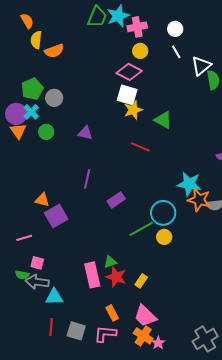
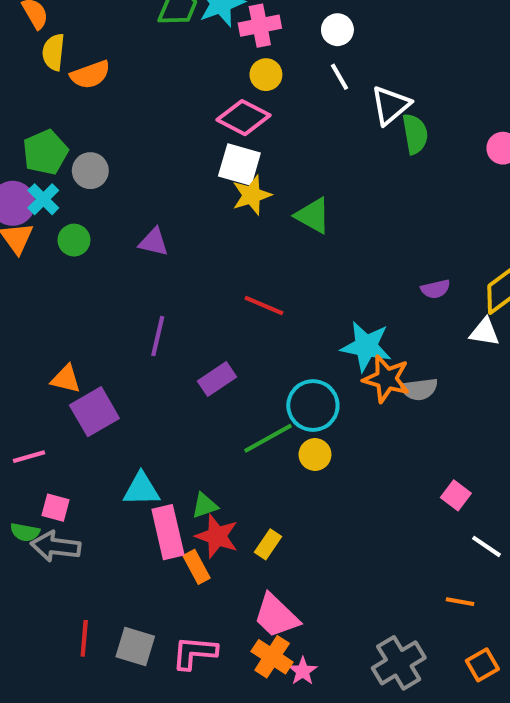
red line: (140, 147) -> (264, 305), moved
cyan triangle: (54, 297) -> (141, 489), moved
orange rectangle: (112, 313) -> (197, 567), moved

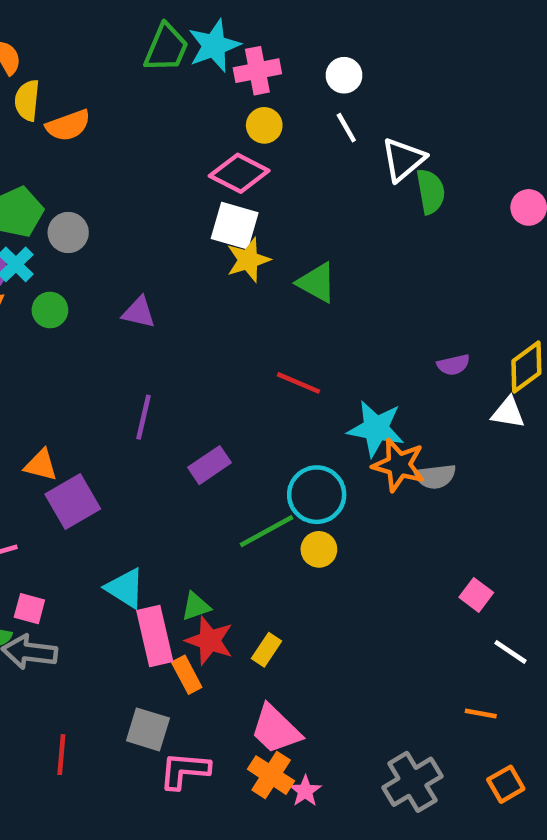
red line: (264, 305) -> (298, 383), moved
cyan triangle: (141, 489) -> (125, 588), turned 33
gray square: (135, 647) -> (148, 729), moved

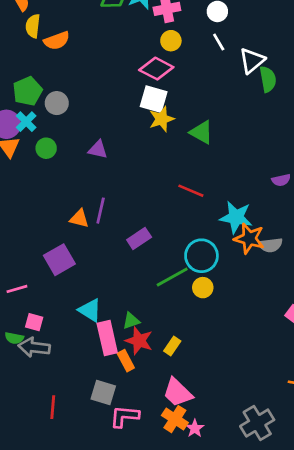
orange triangle: (41, 465) -> (79, 219), moved

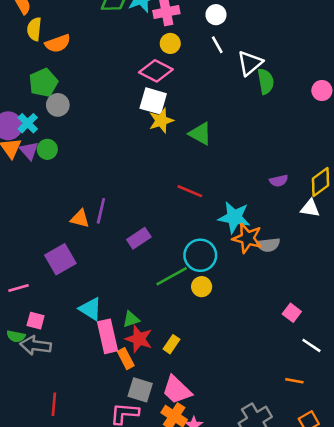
green pentagon: (28, 91) -> (43, 83), moved
purple triangle: (98, 150) -> (29, 151), moved, turned 36
gray square: (103, 392) -> (140, 390), moved

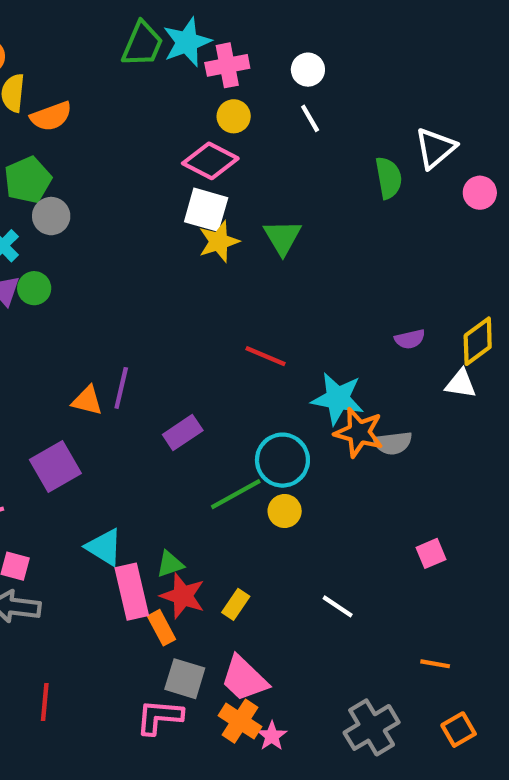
white triangle: (250, 63) -> (435, 148), moved
green triangle: (200, 134) -> (282, 237), moved, turned 30
pink square: (292, 313) -> (431, 553), turned 30
white line: (311, 345) -> (338, 606), moved

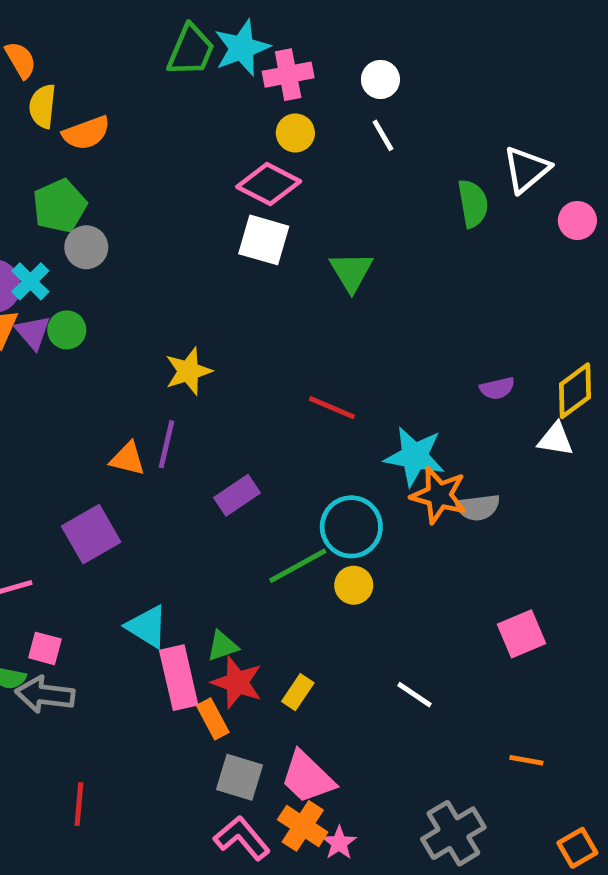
yellow star: (219, 241) -> (188, 371), moved
pink square: (431, 553) -> (521, 634), size x1.4
pink L-shape: (159, 717) -> (242, 838), moved, turned 45
orange square: (459, 730) -> (577, 848), moved

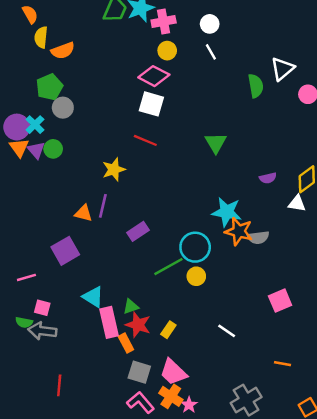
green triangle: (351, 272) -> (216, 143), moved
red line: (332, 408) -> (145, 140), moved

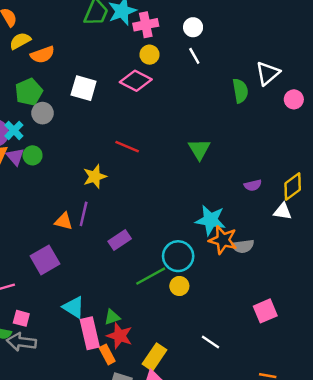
yellow semicircle: (41, 37) -> (20, 41), turned 55
white square: (151, 104) -> (84, 88), moved
yellow rectangle: (168, 330) -> (154, 357), moved, size x1.5

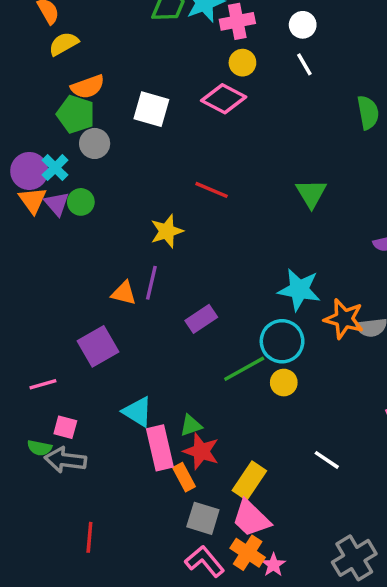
orange semicircle: (42, 55) -> (88, 87), moved
green pentagon: (29, 92) -> (76, 114), turned -30
cyan star: (210, 220) -> (299, 290), moved

